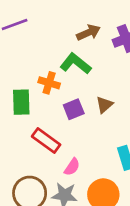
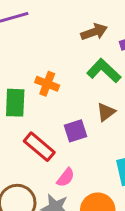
green L-shape: (76, 64) -> (104, 71), moved
purple square: (74, 109) -> (76, 131), moved

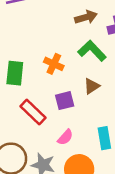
orange cross: (47, 84) -> (54, 64), moved
pink semicircle: (66, 178) -> (65, 137), moved

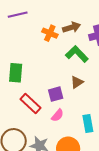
orange cross: (54, 64) -> (50, 33), moved
pink semicircle: (65, 137) -> (57, 115), moved

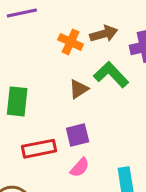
brown triangle: (77, 82) -> (79, 89), moved
red rectangle: (31, 104) -> (39, 149), turned -55

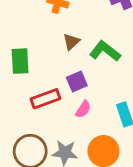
green L-shape: (111, 75) -> (105, 51), moved

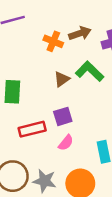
green L-shape: (105, 51) -> (90, 71), moved

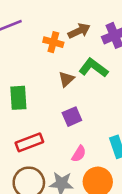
red rectangle: (32, 129) -> (29, 142), moved
pink semicircle: (66, 143) -> (79, 154), moved

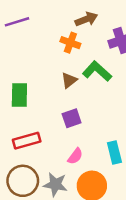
brown arrow: (79, 31) -> (86, 19), moved
orange cross: (53, 42) -> (70, 43), moved

